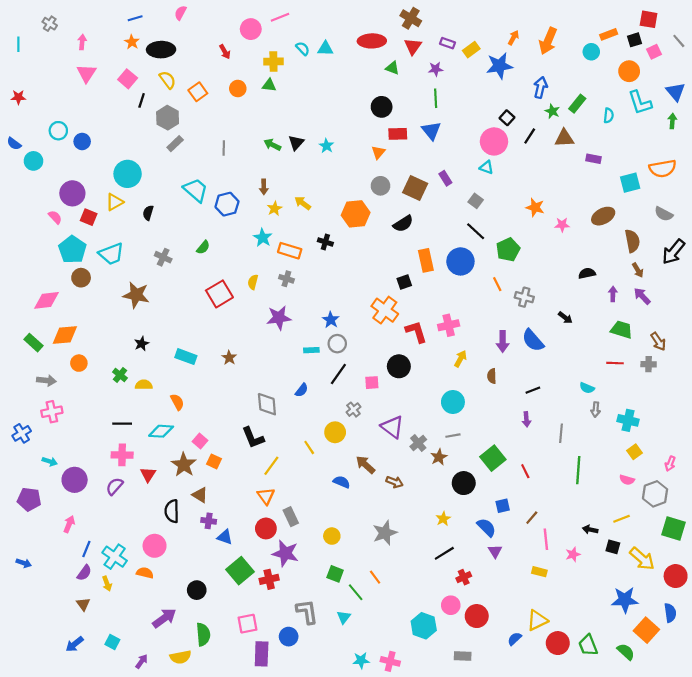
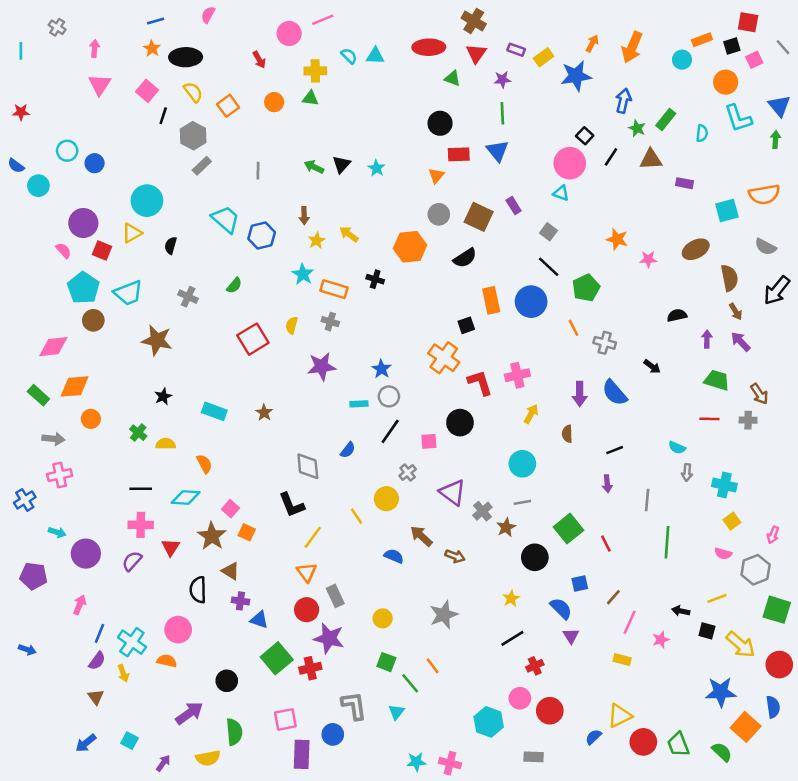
pink line: (546, 539) -> (630, 622), turned 30

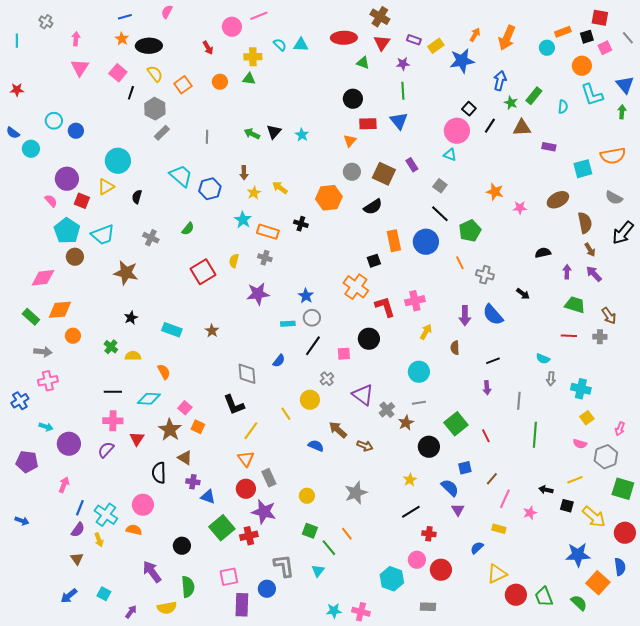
red cross: (535, 666) -> (429, 534), turned 32
purple arrow: (189, 713) -> (152, 572), turned -90
blue semicircle: (593, 737) -> (477, 548), moved

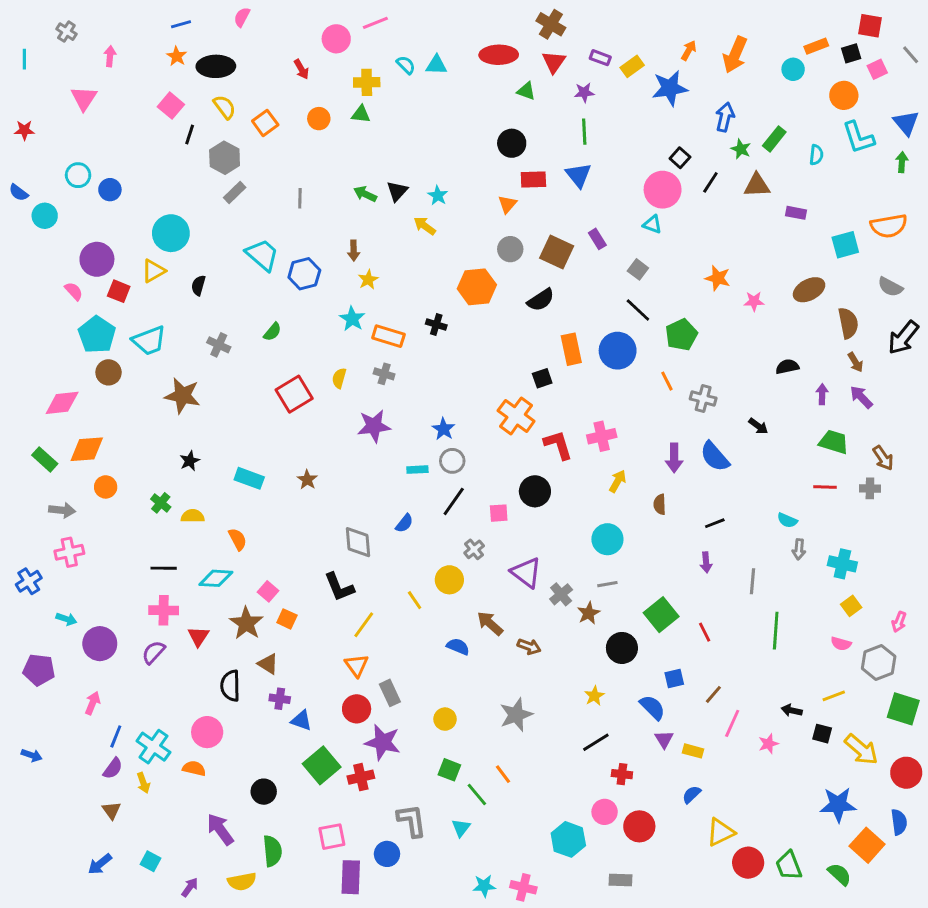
pink triangle: (80, 68) -> (84, 98), moved
yellow arrow: (280, 188) -> (425, 226), moved
yellow rectangle: (499, 529) -> (693, 751), moved

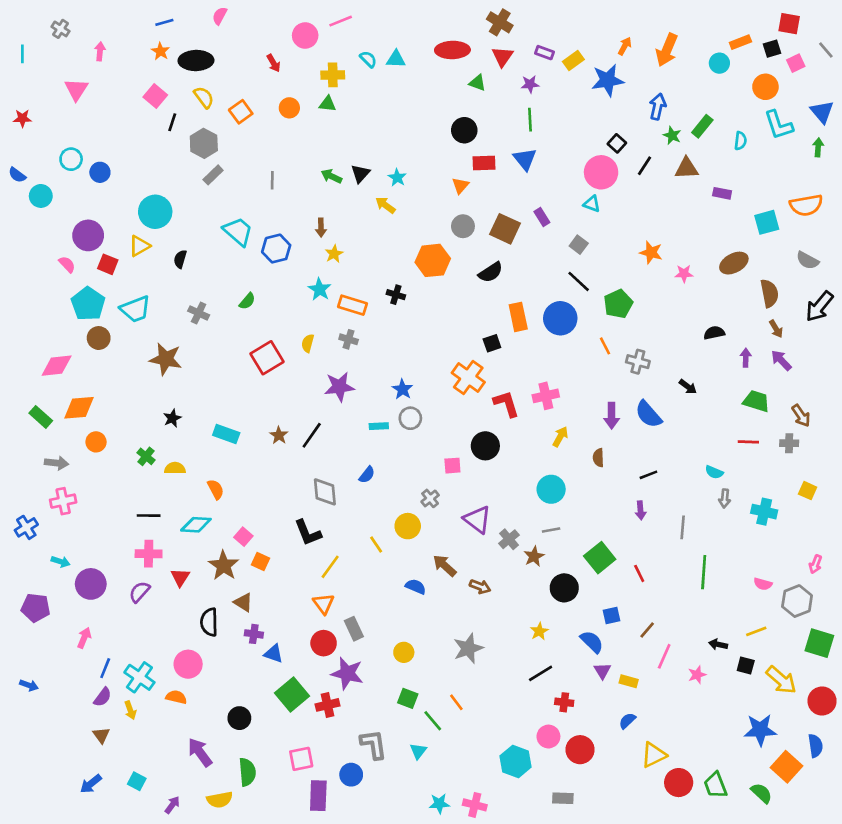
black line: (454, 501) -> (312, 435), moved
yellow square: (851, 606) -> (808, 491), moved, turned -30

